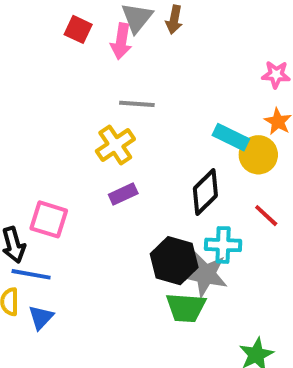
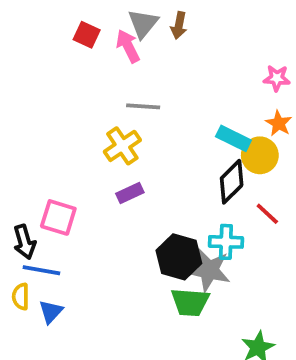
pink arrow: (121, 41) -> (128, 46), turned 144
black diamond: (205, 192) -> (232, 182), moved

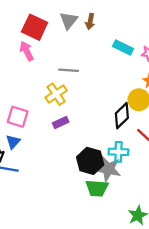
red square: (87, 35) -> (35, 27), size x1.6
pink arrow: (128, 46) -> (27, 51), moved
cyan rectangle: (233, 138) -> (123, 48), moved
pink square: (58, 217) -> (18, 117), moved
blue triangle: (51, 312) -> (13, 142), moved

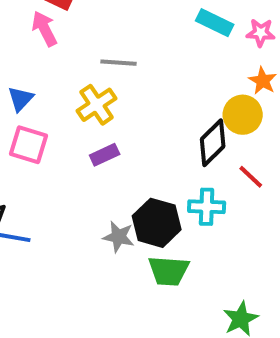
blue triangle: (13, 142) -> (20, 99), moved
gray star: (108, 169) -> (119, 237), moved, size x0.7

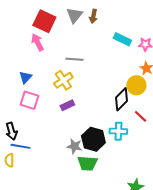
green trapezoid: (169, 271) -> (87, 163), moved

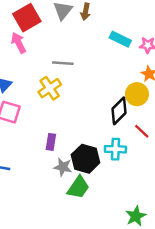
red square: (44, 21) -> (27, 18), turned 35
purple rectangle: (67, 105) -> (51, 142), moved, turned -56
green trapezoid: (87, 163) -> (78, 187), turned -60

